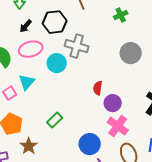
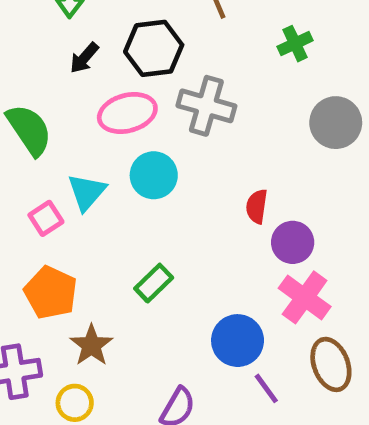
green cross: (121, 15) -> (295, 44), moved
pink ellipse: (31, 49) -> (127, 113), moved
cyan circle: (57, 63) -> (154, 175), moved

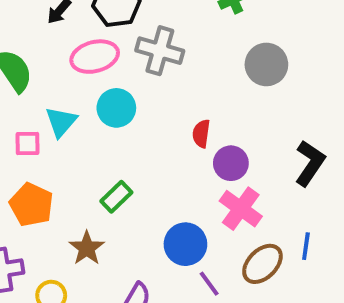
pink square: (46, 218) -> (28, 143), turned 32
brown star: (91, 345) -> (87, 248), moved
brown ellipse: (331, 364) -> (262, 264), turned 66

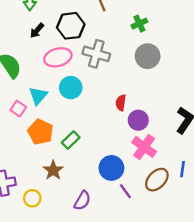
gray circle: (266, 64) -> (148, 56), moved
pink square: (28, 143) -> (18, 109), turned 35
orange pentagon: (31, 205) -> (40, 132), moved

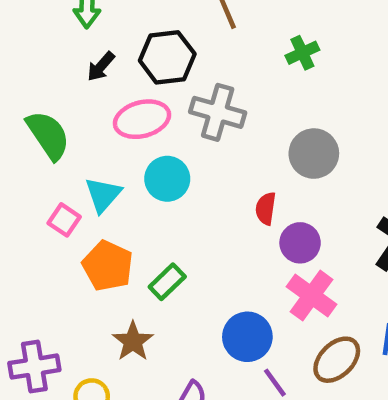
gray circle: (148, 56) -> (314, 154), moved

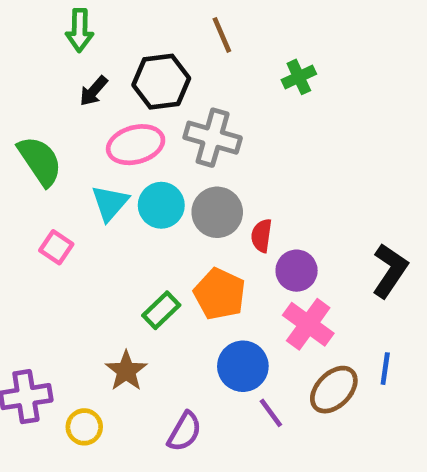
gray circle: (314, 154) -> (217, 212), moved
cyan triangle: (103, 195) -> (110, 203), moved
orange pentagon: (108, 266) -> (220, 294), moved

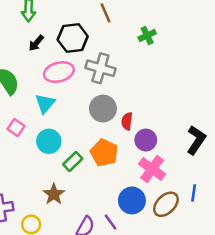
cyan circle: (161, 205) -> (49, 141), moved
blue circle: (243, 366) -> (132, 200), moved
purple line: (271, 413) -> (111, 222), moved

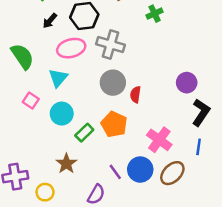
purple circle: (146, 140) -> (187, 83), moved
blue line: (194, 193) -> (199, 147), moved
purple line: (111, 222) -> (115, 172), moved

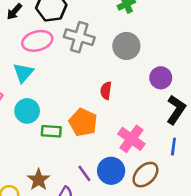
gray circle: (113, 83) -> (126, 46), moved
green rectangle: (84, 133) -> (51, 131), turned 48
brown star: (66, 164) -> (39, 180), moved

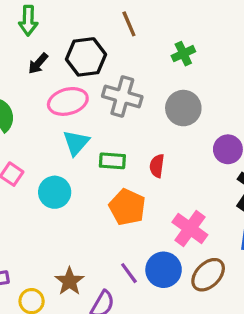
cyan triangle: (23, 73) -> (76, 143), moved
green rectangle: (51, 131) -> (112, 161), moved

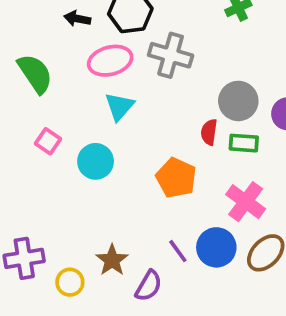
black arrow: (38, 64) -> (77, 19), turned 60
gray circle: (183, 108) -> (238, 101), moved
green rectangle: (112, 161) -> (244, 143), moved

